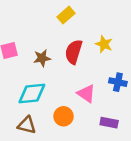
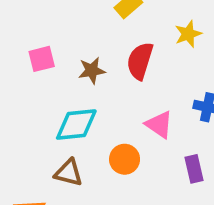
yellow star: (104, 44) -> (188, 34), moved, turned 30
purple rectangle: (109, 123) -> (194, 169), turned 66

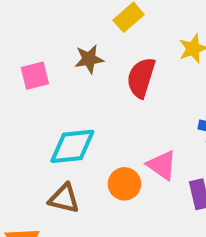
brown star: (92, 71) -> (89, 59), moved
pink triangle: (159, 125) -> (162, 165), moved

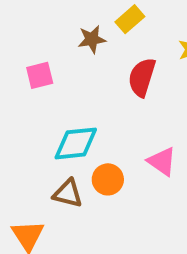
brown star: (89, 59) -> (92, 39), moved
orange circle: (124, 184) -> (108, 179), moved

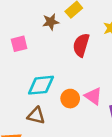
orange circle: (108, 179) -> (70, 99), moved

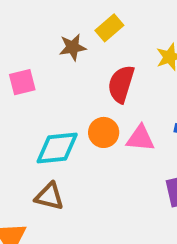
pink triangle: (93, 96) -> (140, 138), moved, turned -30
orange circle: (70, 99) -> (104, 132), moved

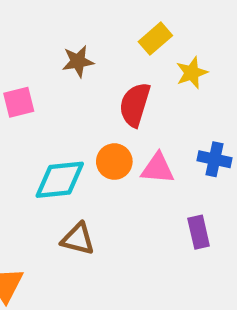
yellow rectangle: (109, 28) -> (155, 39), moved
brown triangle: (49, 196) -> (78, 239), moved

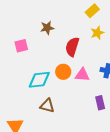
yellow rectangle: (155, 39) -> (92, 11), moved

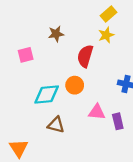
yellow star: (97, 33) -> (106, 35), moved
pink triangle: (82, 75) -> (97, 112), moved

